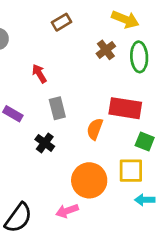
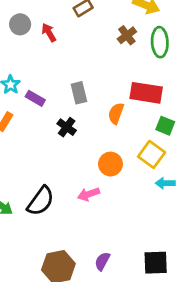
red arrow: (39, 74) -> (49, 33), moved
yellow square: (131, 171) -> (152, 154), turned 36
orange circle: (89, 180) -> (110, 164), size x0.7

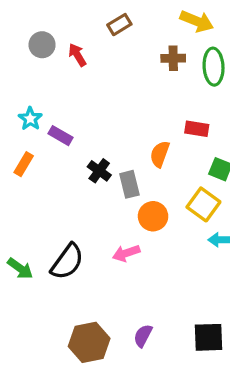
brown cross: (127, 35) -> (173, 58), turned 36
gray rectangle: (79, 93) -> (129, 184), moved
red rectangle: (146, 93) -> (197, 129), size x0.6

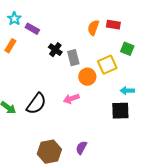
orange semicircle: (160, 154) -> (93, 28), moved
yellow square: (203, 204) -> (107, 65), moved, turned 30
black square: (209, 337) -> (120, 111), moved

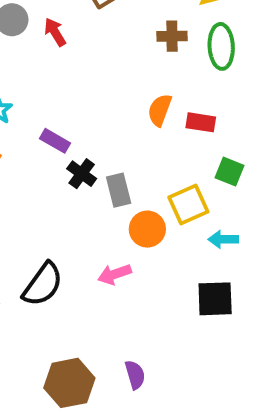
orange semicircle: (93, 28) -> (160, 110), moved
purple rectangle: (32, 29) -> (55, 141), moved
cyan arrow: (127, 91) -> (223, 239), moved
purple semicircle: (81, 148) -> (135, 375), turned 136

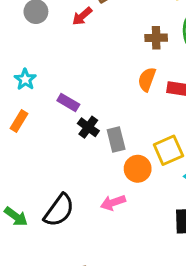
red arrow: (55, 32) -> (82, 16), moved, turned -100
brown cross: (172, 36) -> (156, 38), moved

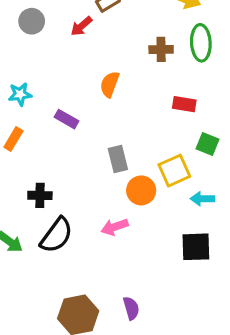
cyan star: (25, 79) -> (20, 94), turned 30
orange semicircle: (147, 79) -> (110, 84), moved
black cross: (88, 127) -> (40, 195), moved, turned -35

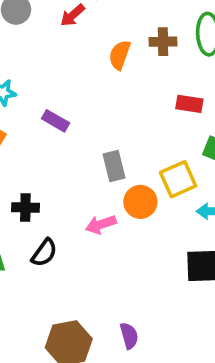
orange semicircle: (110, 84) -> (120, 55), moved
pink arrow: (115, 227) -> (101, 224), moved
black semicircle: (57, 235) -> (44, 253), size x0.7

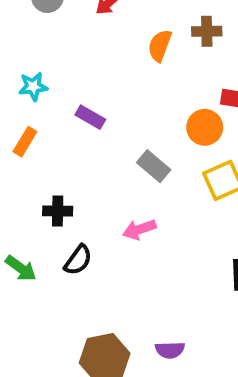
gray rectangle: (114, 166) -> (154, 166), turned -36
orange circle: (140, 202) -> (205, 127), moved
purple semicircle: (129, 336) -> (170, 350), turned 104

